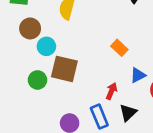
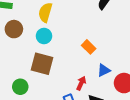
cyan circle: (46, 46) -> (44, 36), moved
green circle: (37, 80) -> (20, 87), moved

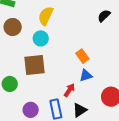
brown square: (42, 64) -> (34, 65), turned -30
blue triangle: (104, 70) -> (86, 75), moved

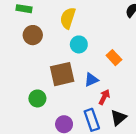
cyan circle: (41, 38) -> (79, 44), moved
blue triangle: (86, 75) -> (91, 80), moved

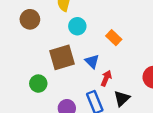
blue triangle: (91, 80) -> (92, 61), turned -48

